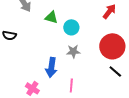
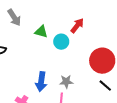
red arrow: (109, 11) -> (77, 26), moved
gray star: (73, 51) -> (66, 82), moved

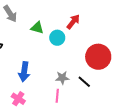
blue arrow: (41, 82) -> (24, 72), moved
black line: (105, 86) -> (84, 82), moved

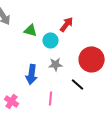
blue arrow: (24, 72) -> (32, 74), moved
gray star: (62, 78) -> (56, 64), moved

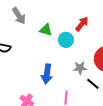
gray star: (56, 64) -> (80, 68), moved

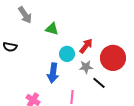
red arrow: (82, 24) -> (86, 46), moved
cyan circle: (66, 40) -> (67, 54), moved

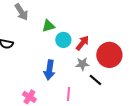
green triangle: (52, 29) -> (48, 26), turned -32
cyan circle: (67, 54) -> (63, 40), moved

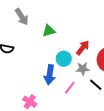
cyan circle: (63, 40) -> (64, 59), moved
pink line: (68, 94) -> (70, 88), moved, turned 32

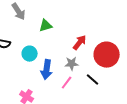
cyan circle: (64, 59) -> (30, 54), moved
gray star: (83, 69) -> (72, 64), moved

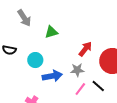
blue arrow: (47, 70) -> (52, 76), turned -108
pink line: (67, 83) -> (80, 89), moved

